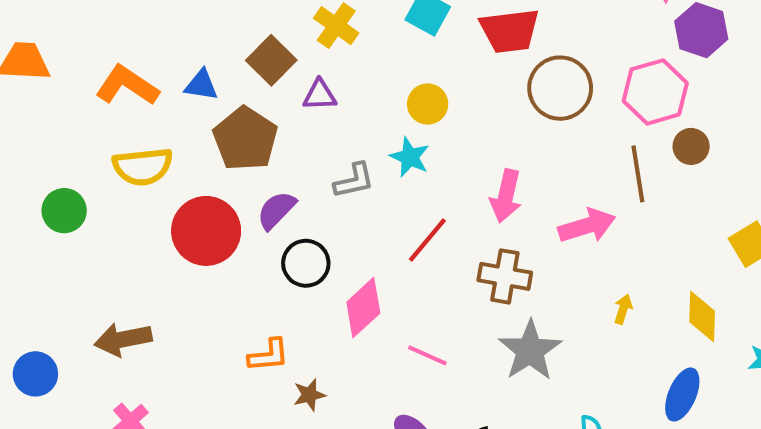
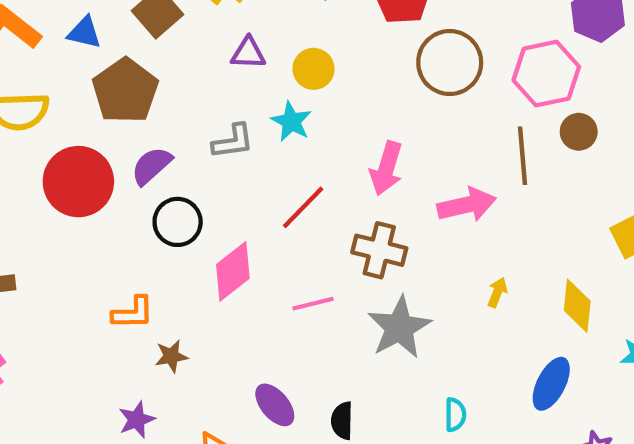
purple triangle: (320, 95) -> (248, 53), moved
pink line: (427, 355) -> (313, 304), moved, turned -42

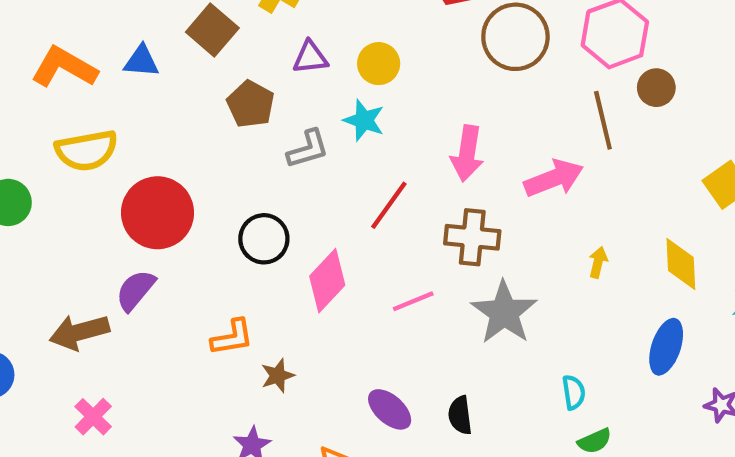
brown pentagon: (125, 91) -> (251, 104), moved, size x0.7
purple semicircle: (152, 166) -> (135, 290), moved

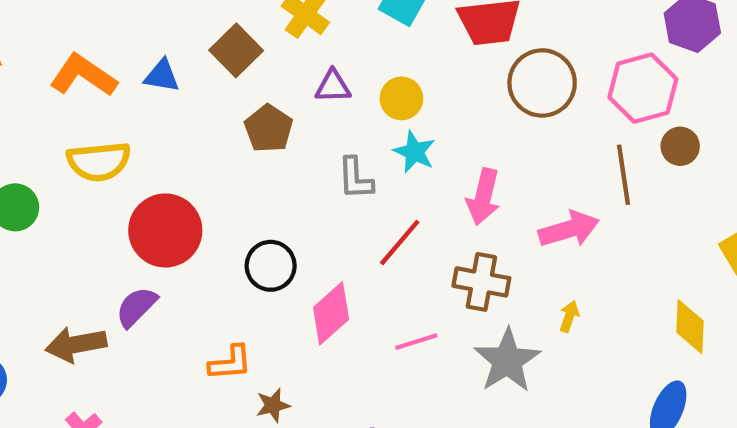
cyan star: (364, 120) -> (414, 152), moved
gray L-shape: (308, 149) -> (355, 178), moved, turned 99
yellow arrow: (598, 262) -> (569, 316), moved

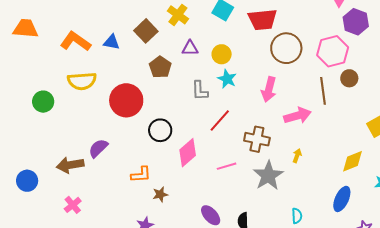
pink arrow: (483, 197) -> (269, 89), moved
red circle: (165, 230) -> (126, 100), moved
yellow diamond: (690, 327) -> (353, 161), turned 65

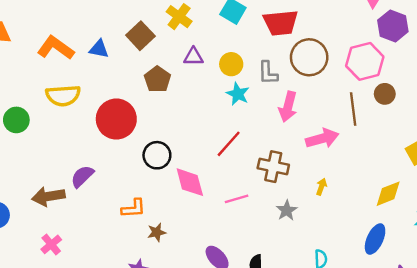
gray L-shape: (200, 91) -> (268, 73), moved
pink diamond: (188, 153) -> (190, 182), turned -64
gray star: (268, 176) -> (287, 210), size x0.6

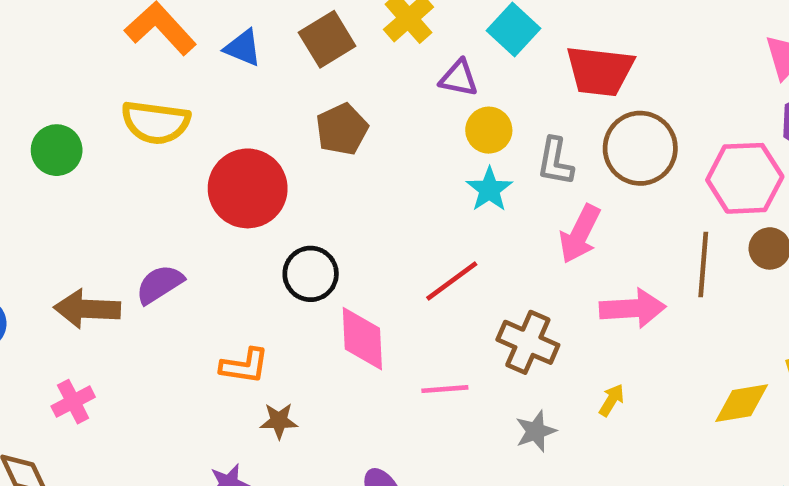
purple triangle: (193, 57) -> (459, 78), moved
yellow diamond: (388, 194) -> (742, 403), moved

